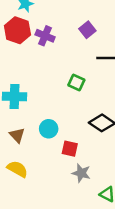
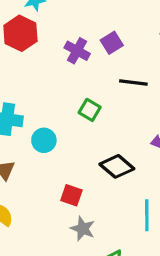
purple cross: (45, 36) -> (77, 51), moved
cyan circle: (49, 129) -> (44, 140), moved

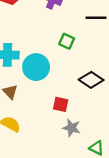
cyan circle: (44, 140) -> (36, 67), size x1.5

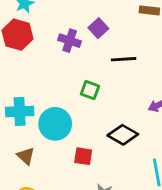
red square: (61, 104) -> (83, 156), moved

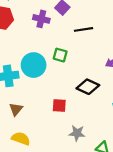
cyan circle: (55, 124) -> (34, 65), moved
brown triangle: (26, 156) -> (16, 109), turned 32

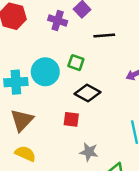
black diamond: (88, 87) -> (88, 93), moved
brown triangle: (16, 109) -> (22, 120), size x1.5

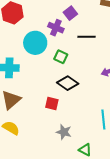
purple cross: (58, 21) -> (56, 28), moved
cyan circle: (45, 72) -> (35, 43), moved

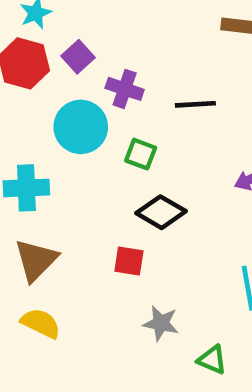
purple square: (70, 13) -> (78, 57), moved

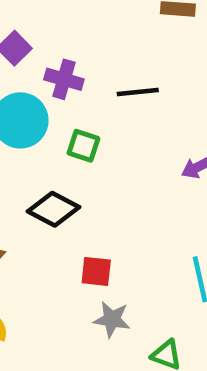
black diamond: (161, 212) -> (53, 209), moved
red square: (129, 261) -> (96, 271), moved

